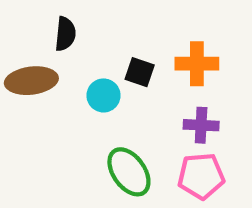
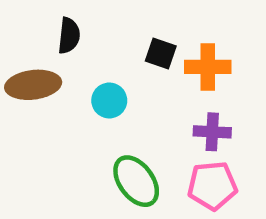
black square: (140, 72) -> (161, 53), moved

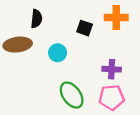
orange cross: (208, 67) -> (116, 18), moved

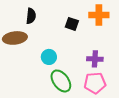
cyan circle: (58, 53) -> (49, 57), moved

